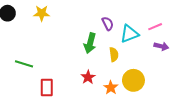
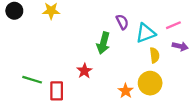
yellow semicircle: (114, 55) -> (155, 55), moved
green line: (24, 64) -> (32, 80), moved
red star: (88, 77) -> (84, 71), moved

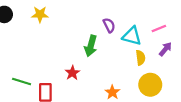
cyan triangle: (146, 33) -> (132, 36), turned 36
purple arrow: (180, 46) -> (165, 49), turned -64
yellow circle: (150, 83) -> (150, 85), moved

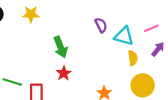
green arrow: (91, 46) -> (60, 47), moved, turned -36

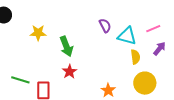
yellow star: (31, 14) -> (38, 33), moved

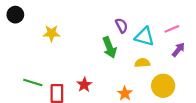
green arrow: (66, 46) -> (109, 47), moved
yellow semicircle: (135, 57) -> (142, 63), moved, turned -88
red star: (70, 72) -> (84, 85), moved

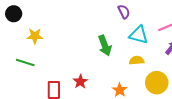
purple semicircle: (122, 26) -> (124, 12), moved
yellow star: (51, 33) -> (35, 36), moved
green line: (33, 83) -> (25, 63), moved

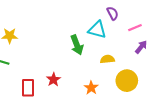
purple semicircle: (124, 12) -> (113, 13), moved
cyan triangle: (139, 35) -> (97, 30), moved

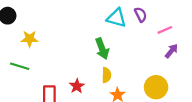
cyan triangle: (97, 30) -> (116, 18), moved
yellow semicircle: (107, 59) -> (107, 75), moved, turned 96

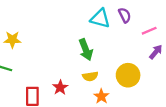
yellow semicircle: (107, 75) -> (90, 76), turned 80
yellow circle: (156, 87) -> (128, 75), moved

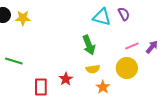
pink line: (149, 31) -> (132, 46), moved
yellow star: (12, 40) -> (23, 18), moved

